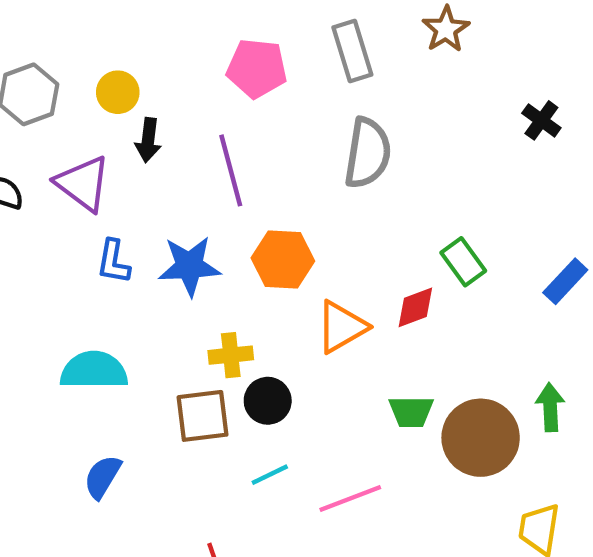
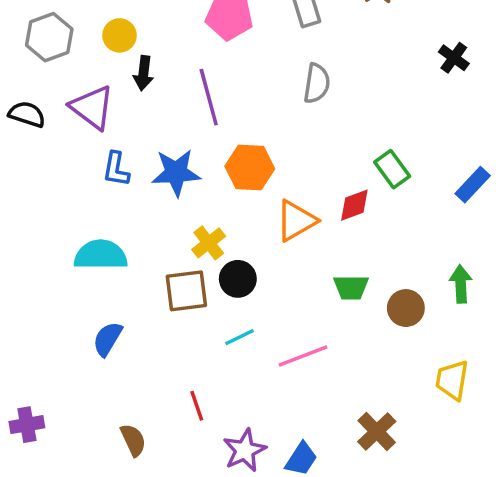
gray semicircle: (368, 153) -> (317, 83), size x0.7
yellow cross: (231, 355) -> (209, 243), turned -32
brown circle: (481, 438) -> (406, 308), size x0.6

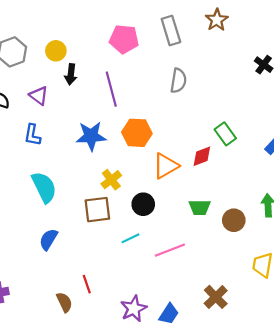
purple triangle: (92, 107) -> (39, 96), size x0.7
blue L-shape: (116, 169) -> (32, 135), moved
cyan semicircle: (101, 255) -> (44, 187), turned 64
black circle: (238, 279) -> (143, 204), moved
red line: (197, 406) -> (87, 284), moved

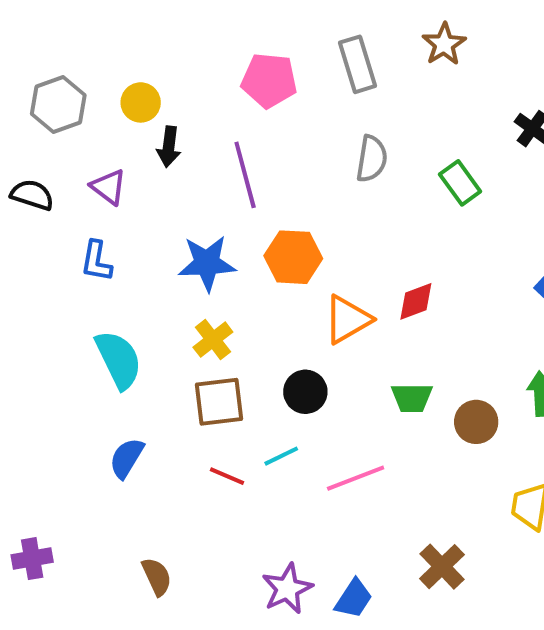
green rectangle: (225, 134) -> (460, 183), moved
yellow cross: (111, 180) -> (213, 340), moved
red line: (87, 284) -> (227, 476), moved, turned -48

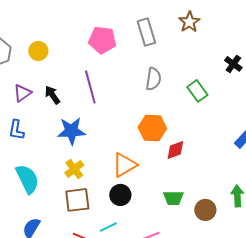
black arrow: (169, 147) -> (52, 95), moved, turned 138
purple triangle: (108, 187) -> (22, 93), turned 48
orange hexagon: (293, 257) -> (152, 128), moved
orange triangle: (348, 319) -> (124, 165), moved

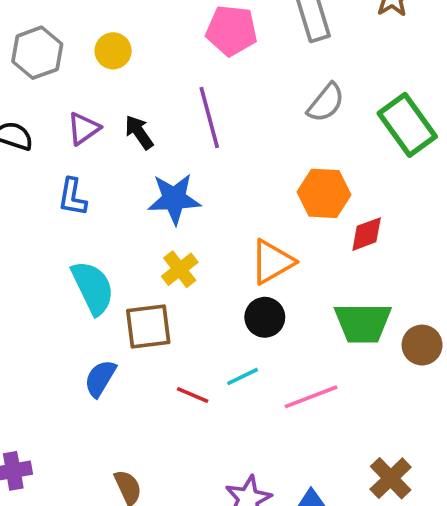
gray semicircle: (153, 79) -> (326, 103), turned 30
green rectangle: (197, 91) -> (407, 125), size x1.5
green trapezoid: (173, 198) -> (363, 323), size x1.5
brown square: (77, 200) -> (148, 327), moved

